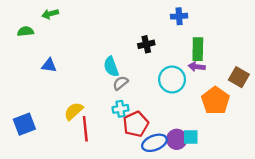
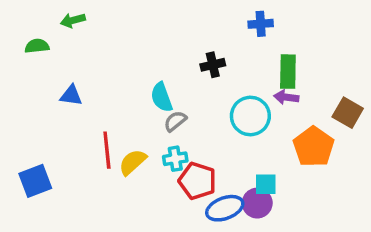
yellow semicircle: (74, 111) -> (133, 162), moved
red pentagon: (136, 124) -> (197, 181), turned -30
red line: (85, 129) -> (107, 150), moved
cyan square: (191, 137) -> (266, 184), moved

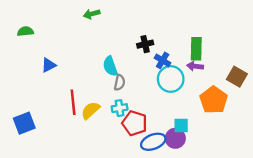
green arrow: (73, 20) -> (92, 14), moved
blue cross: (261, 24) -> (163, 60), moved, turned 35
blue triangle: (71, 96) -> (49, 65), turned -35
gray semicircle: (175, 121) -> (120, 82), turned 140

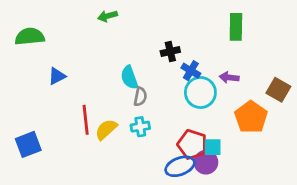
green semicircle: (25, 31) -> (30, 36), size x1.5
green rectangle: (196, 49) -> (236, 27), moved
red pentagon: (135, 123) -> (192, 144), moved

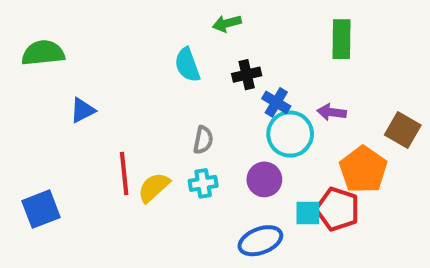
green arrow: (108, 16) -> (227, 23), moved
cyan semicircle: (129, 77) -> (187, 65), moved
red pentagon: (192, 144) -> (338, 209), moved
purple circle: (206, 162) -> (264, 179), moved

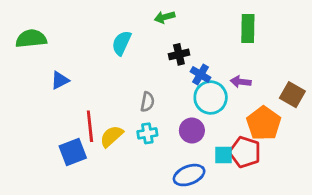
cyan semicircle: (187, 65) -> (122, 43), moved, turned 45
blue square: (41, 209) -> (73, 152), moved

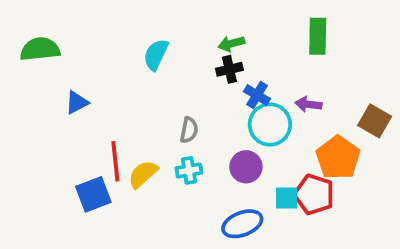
green arrow: (165, 17) -> (231, 44), moved

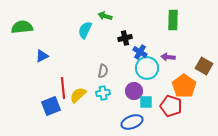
green arrow: (231, 44) -> (105, 16), moved, turned 32
cyan square: (286, 198) -> (146, 102), moved

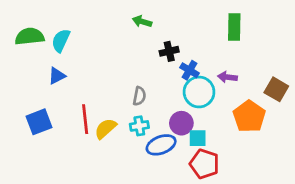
cyan semicircle: (85, 30) -> (61, 40), moved
blue square: (51, 106) -> (39, 122), moved
red pentagon: (171, 106) -> (204, 164), moved
blue ellipse: (132, 122) -> (161, 145), moved

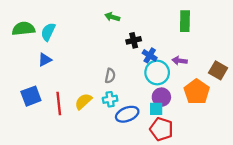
red line: (85, 119) -> (59, 104), moved
purple circle: (181, 123) -> (161, 97), moved

